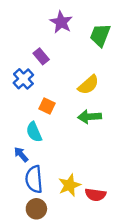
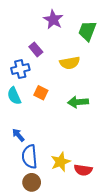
blue cross: (23, 79) -> (20, 69), turned 30
yellow semicircle: (88, 85) -> (70, 63), moved, turned 30
cyan semicircle: (34, 132) -> (14, 96), moved

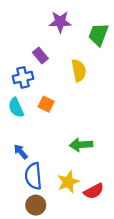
purple star: (53, 20) -> (60, 22), turned -30
yellow semicircle: (70, 63) -> (79, 70), turned -90
green arrow: (78, 102) -> (81, 145), moved
red semicircle: (83, 170) -> (94, 191), turned -36

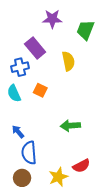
purple rectangle: (40, 55) -> (35, 48), size x1.5
yellow star: (68, 182) -> (58, 177), moved
brown circle: (36, 205) -> (22, 178), moved

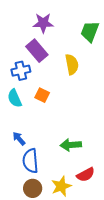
purple star: (52, 19) -> (43, 23), moved
green arrow: (70, 126) -> (71, 145), moved
brown circle: (22, 178) -> (33, 188), moved

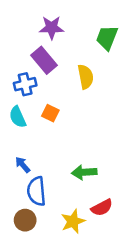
brown circle: (33, 188) -> (25, 220), moved

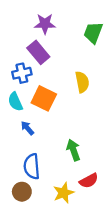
yellow semicircle: (86, 77) -> (82, 82), moved
orange square: (50, 113) -> (44, 98), size x1.6
blue arrow: (23, 165) -> (27, 128), moved
green arrow: (84, 172) -> (73, 150), turned 75

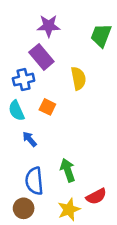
yellow semicircle: (82, 82) -> (78, 78), moved
orange square: (44, 98) -> (47, 107), size x0.6
green arrow: (73, 150) -> (68, 170), moved

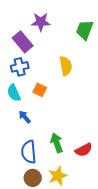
purple rectangle: (41, 57) -> (23, 42), moved
red semicircle: (96, 196) -> (84, 150), moved
brown circle: (24, 208) -> (33, 178), moved

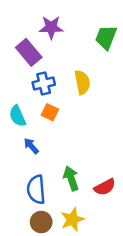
blue cross: (20, 67) -> (44, 84), moved

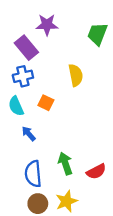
blue cross: (44, 84) -> (23, 76), moved

